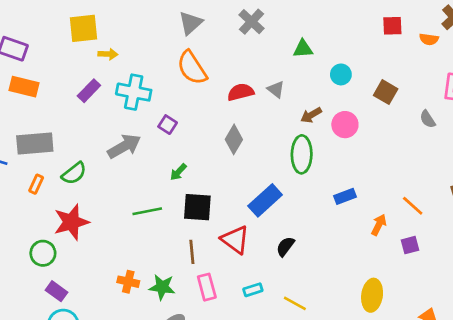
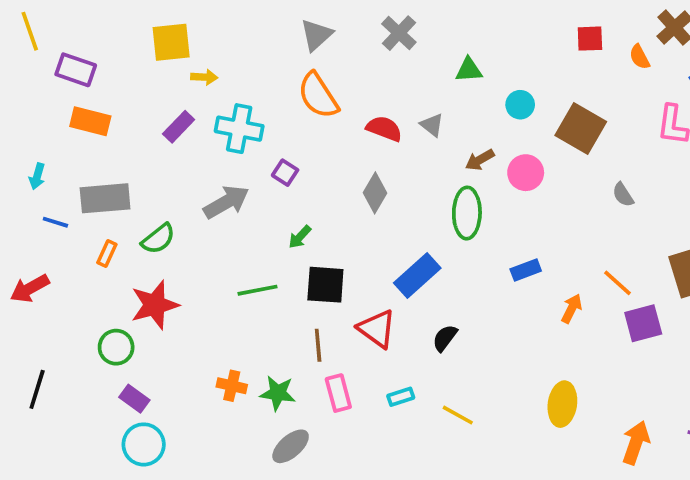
orange semicircle: (429, 39) -> (640, 57), turned 54
red semicircle: (241, 92) -> (384, 129), turned 35
brown square: (386, 92) -> (581, 129), size x1.5
gray semicircle: (428, 119) -> (623, 195), moved
purple square: (410, 245) -> (643, 323), moved, size x1.5

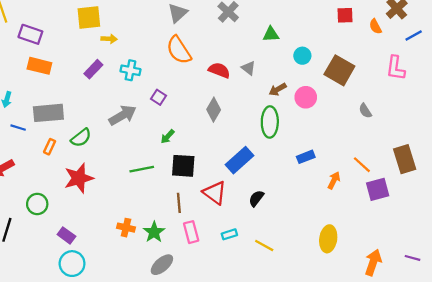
cyan cross: (239, 129) -> (130, 70), size x0.7
green circle: (116, 347) -> (37, 204), moved
green star: (278, 393) -> (154, 232), turned 30

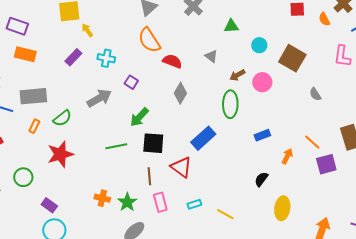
yellow arrow: (109, 39) -> (87, 30), turned -128
red semicircle: (219, 70) -> (172, 61), moved
green arrow: (168, 137) -> (139, 117), size x1.5
black semicircle: (256, 198) -> (261, 179), moved

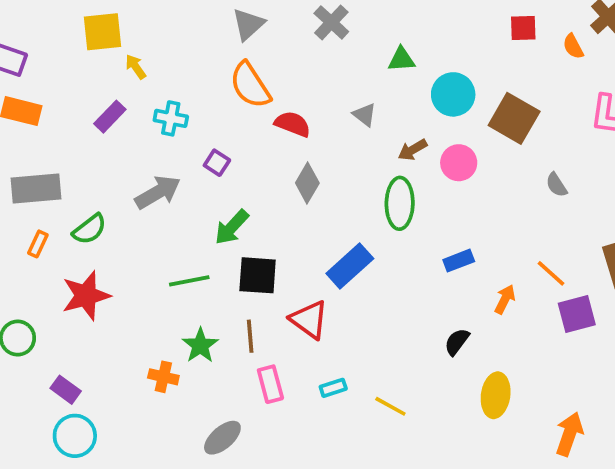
cyan circle: (259, 45) -> (453, 94), size x1.5
green star: (127, 202) -> (200, 345), moved

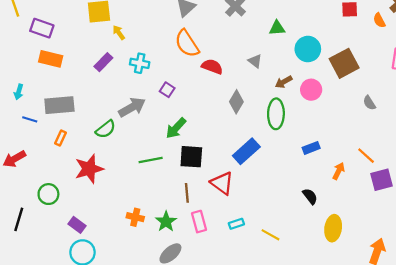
brown square: (514, 118) -> (344, 63), turned 32
gray diamond: (307, 183) -> (236, 102), moved
green semicircle: (90, 229) -> (106, 129), moved
black semicircle: (457, 342) -> (310, 196), turned 105
green star: (200, 345) -> (166, 222), moved

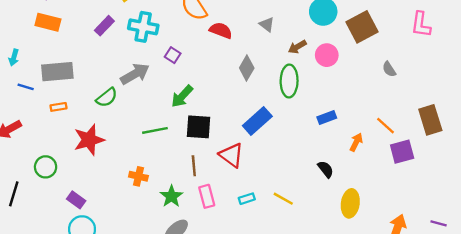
cyan cross: (140, 63) -> (143, 27), size x1.4
orange rectangle: (61, 138) -> (58, 107), turned 56
orange cross: (135, 217) -> (138, 176), moved
yellow line: (270, 235) -> (283, 199), moved

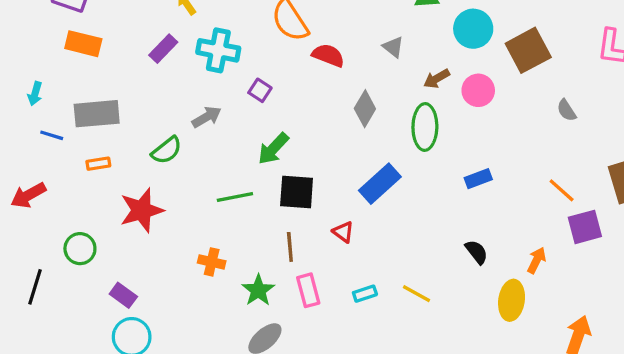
gray arrow: (135, 74) -> (207, 117), size x0.7
orange arrow: (356, 142) -> (537, 260), moved
red triangle: (231, 155) -> (343, 232), size x0.6

